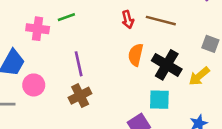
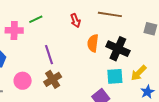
red arrow: (128, 19) -> (75, 20), moved
yellow arrow: (199, 76) -> (139, 73), moved
pink circle: (34, 85) -> (23, 81), moved

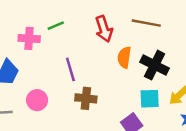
red arrow: (75, 20) -> (104, 29), size x1.5
brown cross: (53, 79) -> (86, 98), moved, turned 36

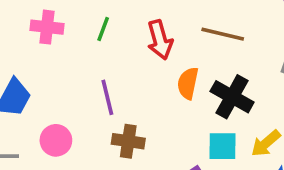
green line: (56, 26) -> (103, 29), moved, turned -49
pink cross: (29, 38) -> (47, 27), moved

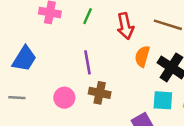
pink circle: (56, 140) -> (64, 98), moved

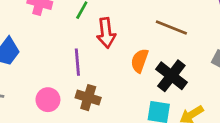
red arrow: (125, 26) -> (106, 33), moved

